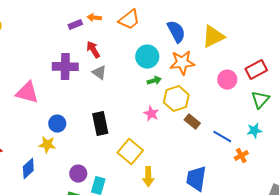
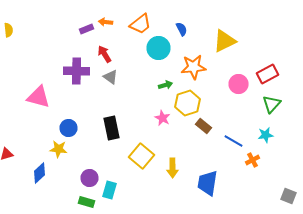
blue semicircle: (176, 32) -> (182, 29), moved, size x0.6
cyan circle: (147, 57) -> (158, 48), moved
yellow arrow: (148, 177) -> (172, 168), moved

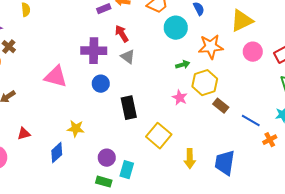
pink circle: (238, 84) -> (253, 52), moved
blue circle: (68, 128) -> (101, 84), moved
yellow arrow: (172, 168) -> (190, 159), moved

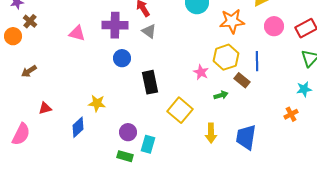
green arrow: (183, 65) -> (221, 95), moved
pink triangle: (56, 77) -> (77, 33), moved, size x0.7
blue line: (251, 121) -> (257, 61), moved, turned 60

